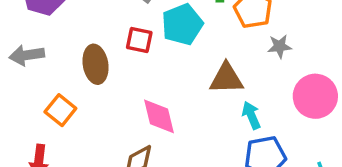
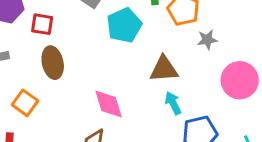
red square: (139, 40) -> (42, 24), moved
cyan arrow: (251, 115) -> (173, 103), moved

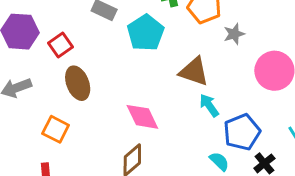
red square: (42, 24) -> (60, 45), turned -35
brown triangle: (164, 69) -> (194, 72), turned 32

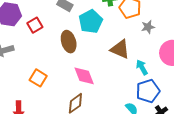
brown ellipse: (78, 83) -> (69, 42), moved
cyan arrow: (209, 105) -> (142, 67), moved
orange square: (56, 129) -> (38, 78), moved

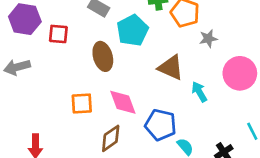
red square: (35, 25) -> (58, 34), turned 35
orange square: (38, 78) -> (82, 103), moved, turned -36
blue pentagon: (148, 91) -> (161, 125), moved, turned 30

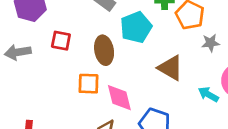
red square: (58, 34) -> (61, 41), moved
cyan arrow: (199, 92) -> (208, 94), moved, turned -36
orange square: (82, 103) -> (89, 84), moved

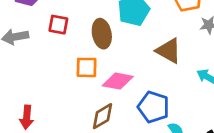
pink diamond: (119, 98) -> (118, 81), turned -64

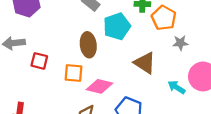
red square: (58, 25) -> (39, 61), moved

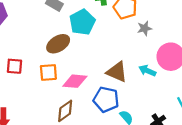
brown ellipse: (88, 45) -> (58, 44), turned 75
brown triangle: (145, 63) -> (117, 72), moved

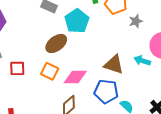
orange square: (48, 72) -> (50, 71), turned 36

